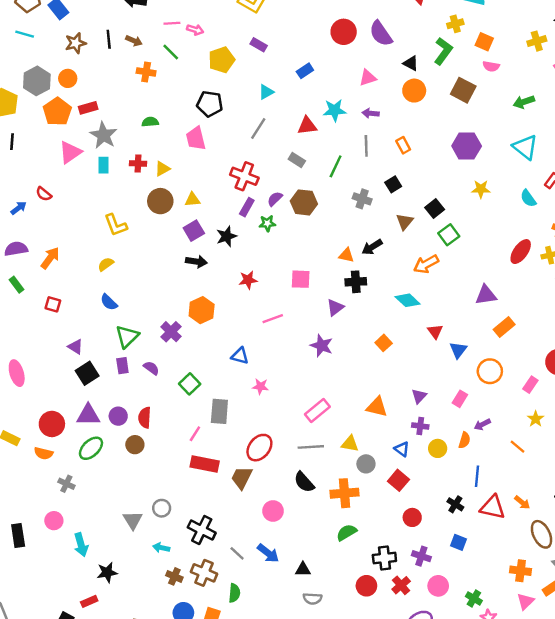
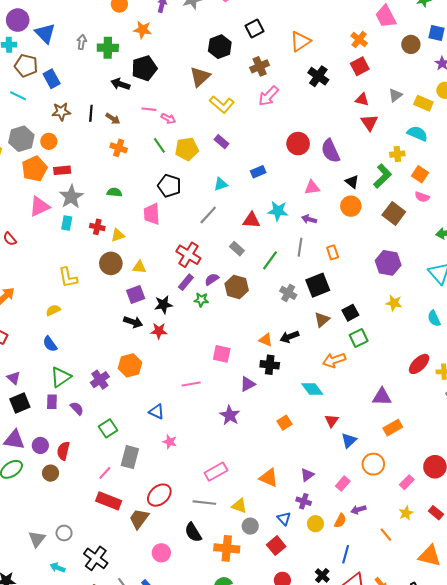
green line: (171, 52) -> (159, 145), moved
black square: (393, 184) -> (318, 285), size x1.6
red star: (248, 280) -> (159, 331), moved

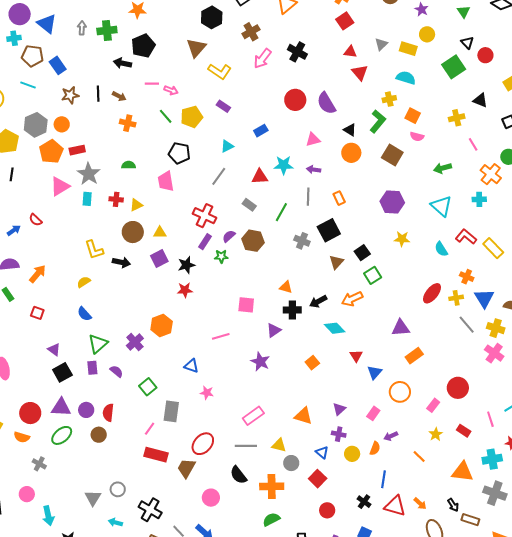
black cross: (318, 76) -> (297, 52), moved
black arrow: (133, 322) -> (121, 262), moved
black arrow: (289, 337) -> (318, 301), moved

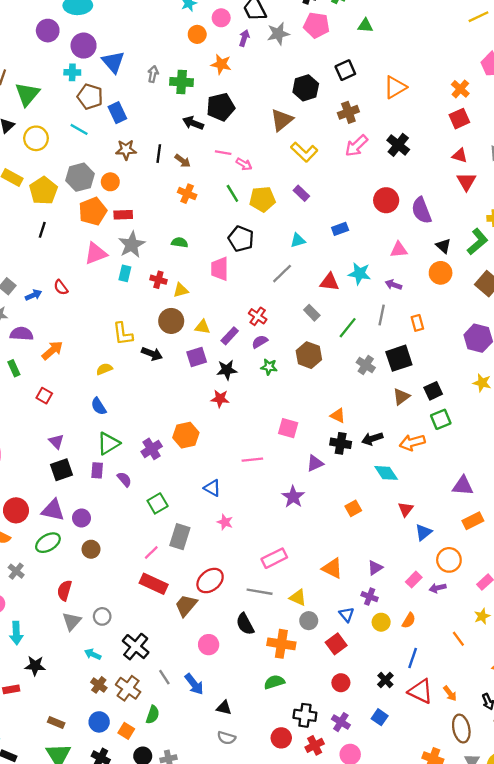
red cross: (204, 216) -> (258, 316), size x0.7
purple semicircle: (229, 236) -> (260, 342), moved
purple rectangle: (205, 242) -> (230, 336), moved
red semicircle: (108, 413) -> (64, 590), moved
purple arrow: (391, 436) -> (438, 588), moved

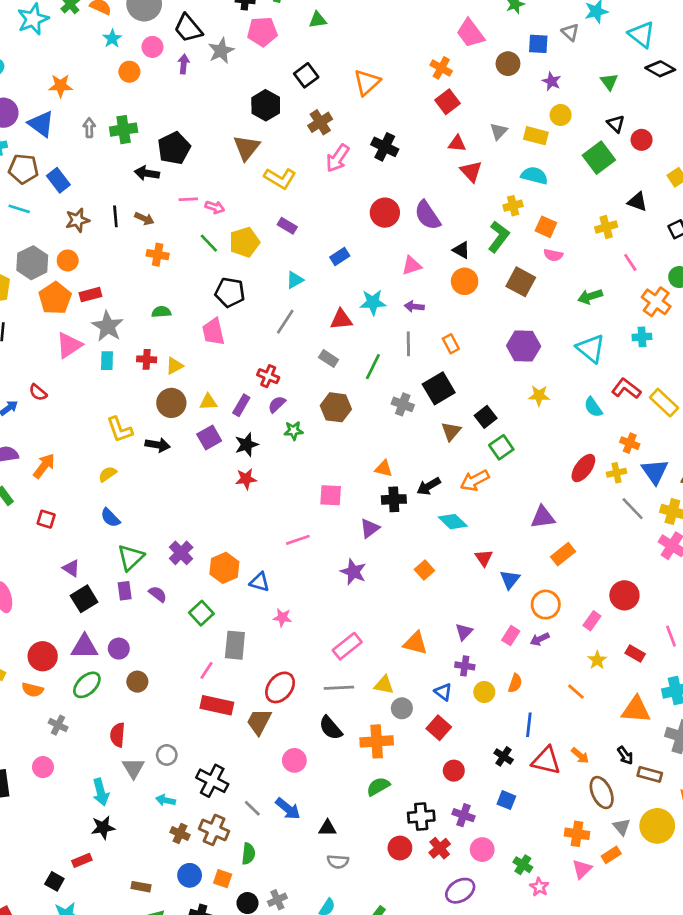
orange star: (221, 64) -> (60, 86), moved
orange hexagon: (186, 435) -> (224, 568), moved
cyan arrow: (16, 633) -> (101, 792), moved

